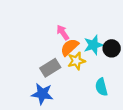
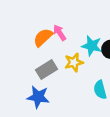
cyan star: (93, 45) -> (92, 46), turned 30
orange semicircle: (70, 47) -> (43, 37), moved

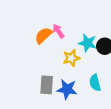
gray rectangle: (46, 70) -> (47, 85), moved, turned -54
blue star: (38, 97) -> (67, 89), moved

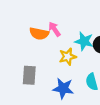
orange semicircle: (43, 35) -> (39, 34), turned -126
gray rectangle: (47, 85) -> (29, 75), moved

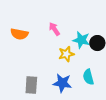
orange semicircle: (39, 34) -> (19, 34), moved
gray rectangle: (29, 75) -> (31, 85), moved

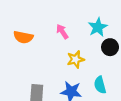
cyan star: (81, 40) -> (98, 27), moved, turned 30

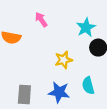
pink arrow: (62, 32) -> (41, 20), moved

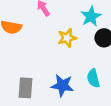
yellow star: (64, 60) -> (67, 38), moved

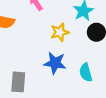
blue star: (62, 85) -> (55, 63), moved

